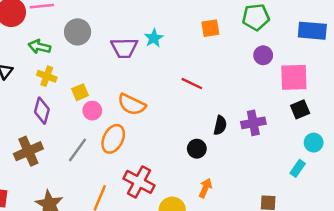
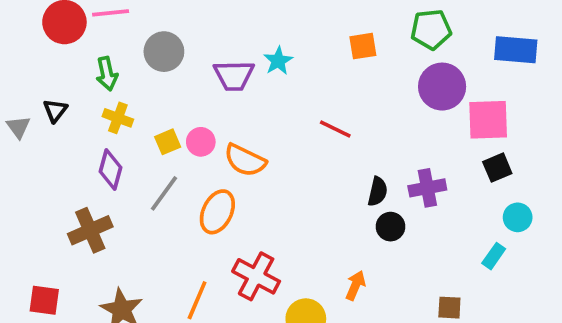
green arrow: (39, 47) -> (107, 74), turned -115
purple circle: (263, 55) -> (442, 87), size x1.6
pink circle: (92, 111) -> (201, 142), moved
black circle: (197, 149) -> (391, 227), moved
gray line: (78, 150) -> (164, 193), moved

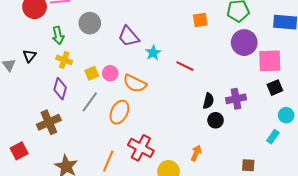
cyan star: (278, 61) -> (153, 53), moved
purple trapezoid: (234, 76) -> (129, 36), turned 50
red square: (44, 300) -> (19, 151), moved, turned -36

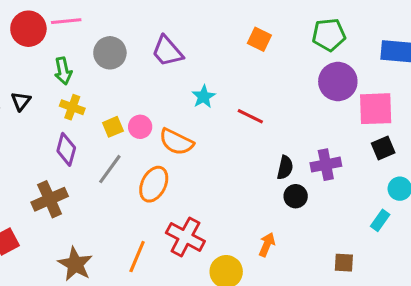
orange square: (200, 20) -> (259, 39), moved, turned 35
purple trapezoid: (129, 36) -> (167, 51), moved

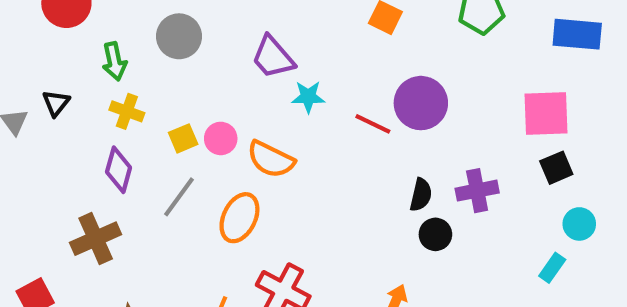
purple trapezoid: (167, 51) -> (273, 57), moved
purple circle: (338, 82) -> (421, 103), moved
cyan star: (204, 97) -> (308, 97), turned 30

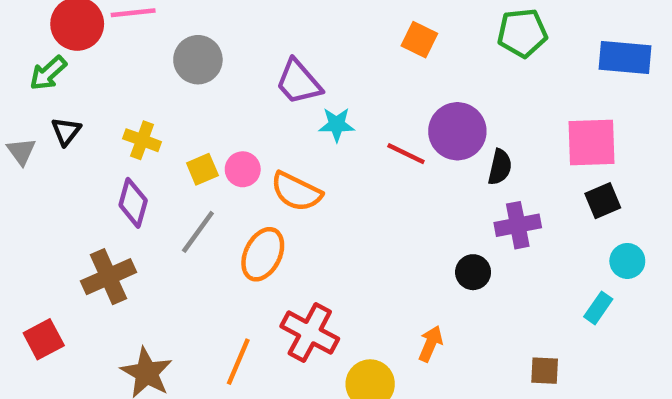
green arrow: (114, 61) -> (48, 73), moved, turned 60
black semicircle: (421, 195) -> (500, 167), moved

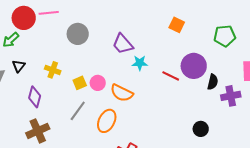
green pentagon: (522, 33) -> (225, 36), moved
purple diamond: (133, 203) -> (35, 97), moved
purple cross: (518, 225) -> (231, 96), moved

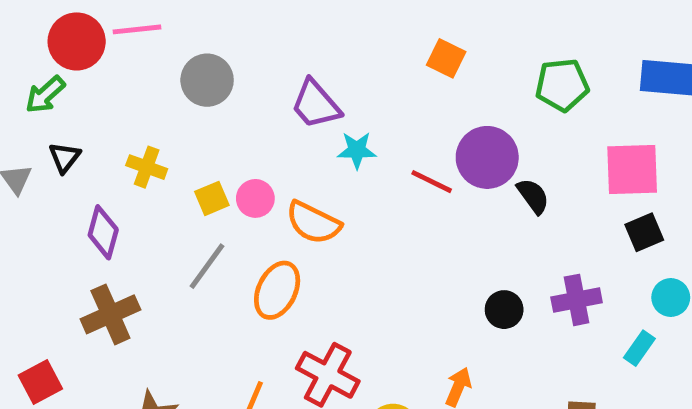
black semicircle: (213, 82) -> (533, 196), turned -49
purple cross: (231, 96) -> (577, 300), moved

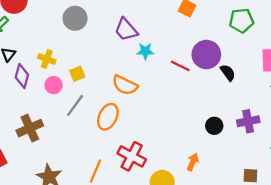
pink circle: (255, 198) -> (54, 85), moved
purple diamond: (103, 232) -> (22, 76), moved

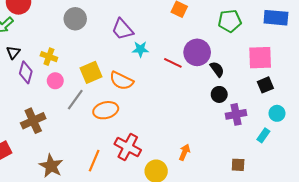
yellow square: (77, 74) -> (91, 72), moved, size x1.5
orange ellipse: (108, 117) -> (106, 110), turned 50
black circle: (214, 126) -> (219, 94), moved

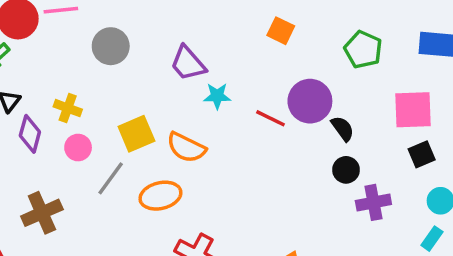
green pentagon: (230, 21) -> (363, 50), turned 30
cyan rectangle: (263, 135) -> (432, 239), moved

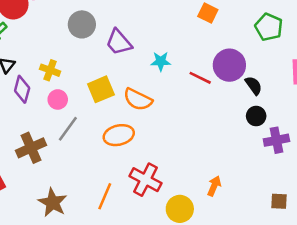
purple trapezoid: (188, 63) -> (119, 42), moved
gray line: (111, 178) -> (68, 129), moved

